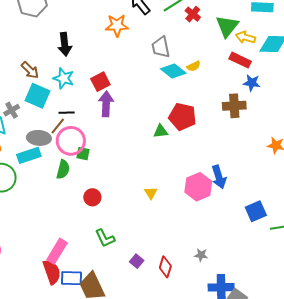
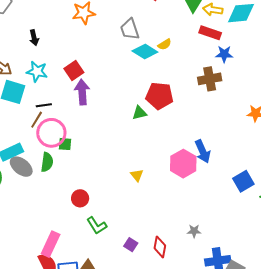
black arrow: (65, 44) -> (34, 38), size x0.7
gray ellipse: (39, 138) -> (21, 167), moved, turned 40
red circle: (92, 197) -> (80, 198), moved

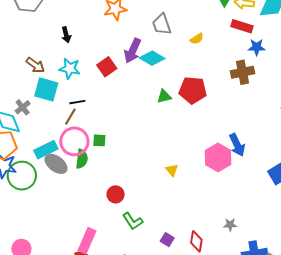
cyan diamond: (145, 51) -> (152, 58), moved
purple arrow: (82, 92) -> (133, 51), moved, turned -150
green triangle: (139, 113) -> (164, 96), moved
pink circle: (51, 133) -> (74, 141), moved

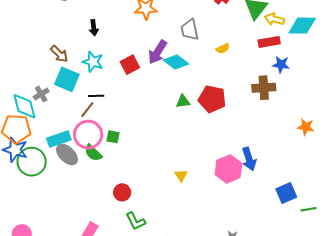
red rectangle: (242, 26) -> (269, 42), turned -35
green semicircle: (82, 159) -> (93, 153), turned 120

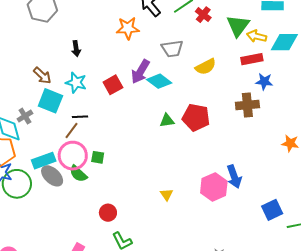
gray trapezoid: (190, 30) -> (172, 49), turned -85
yellow semicircle: (223, 48) -> (206, 67), size x1.5

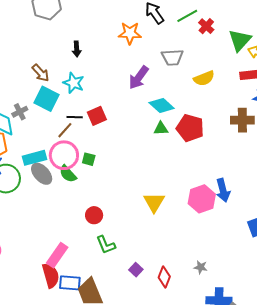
cyan diamond: (159, 81) -> (162, 105), moved
red square: (113, 85) -> (97, 116), moved
yellow triangle: (167, 194) -> (154, 202), size x1.6

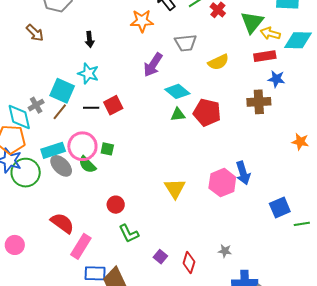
brown arrow: (41, 73) -> (35, 33), moved
brown line: (65, 130) -> (60, 112), moved
red semicircle: (51, 276) -> (62, 223), moved, turned -35

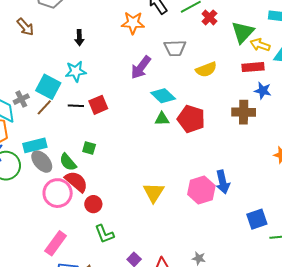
cyan star: (88, 73) -> (76, 71), turned -30
pink circle: (82, 146) -> (58, 193), moved
red semicircle: (62, 223) -> (76, 182), moved

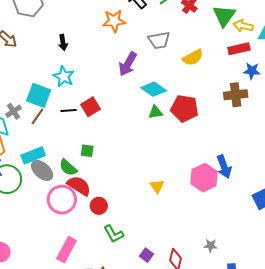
cyan star: (76, 71) -> (64, 77), turned -30
yellow triangle: (154, 192) -> (157, 186), size x0.7

